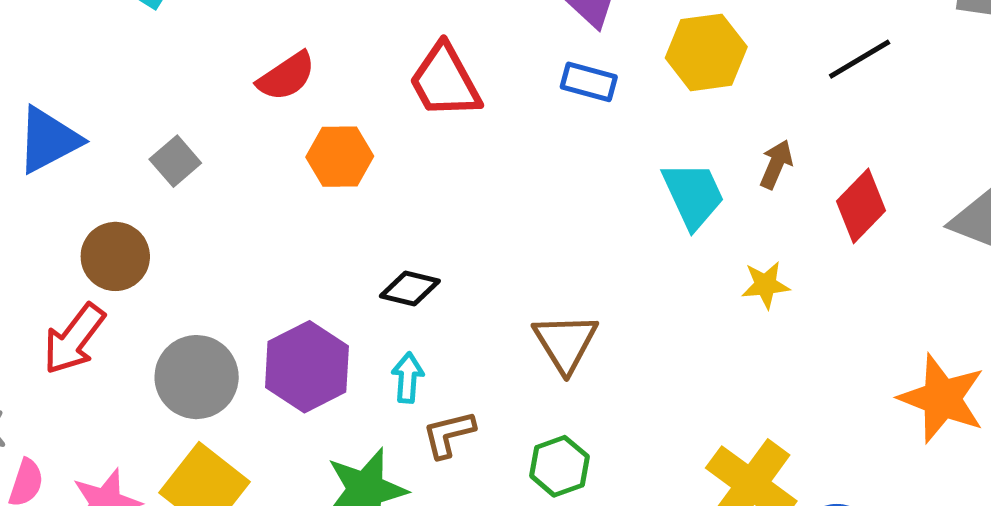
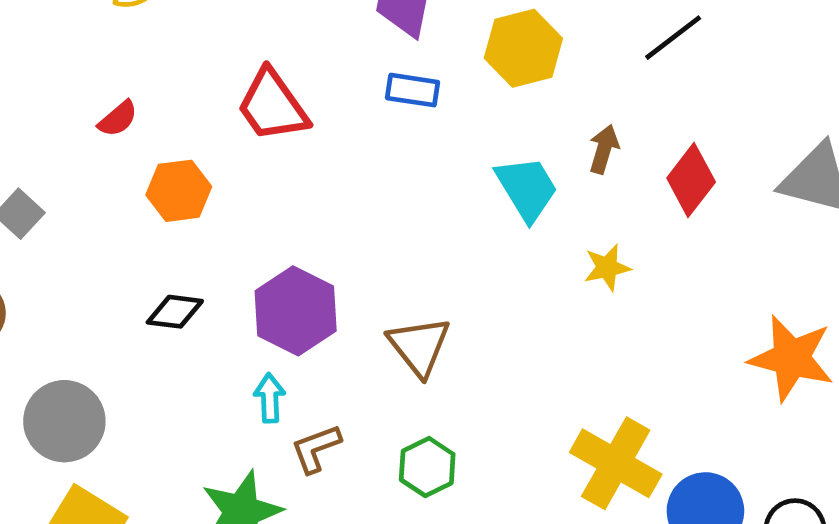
red semicircle: (286, 76) -> (118, 119), size x0.7
black diamond: (410, 288) -> (175, 312), moved
purple hexagon: (307, 367) -> (296, 311), moved

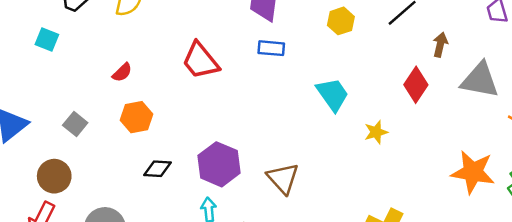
yellow hexagon: (523, 48) -> (341, 21), moved, size x0.7
brown arrow: (604, 149) -> (440, 45), moved
orange hexagon: (179, 191) -> (136, 117), moved

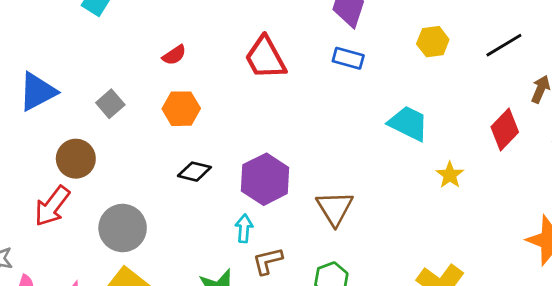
cyan trapezoid: (333, 94) -> (408, 123), turned -39
yellow star: (376, 132) -> (450, 175), turned -30

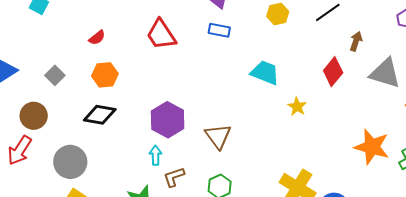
black diamond: (194, 172) -> (100, 115), moved, size x1.4

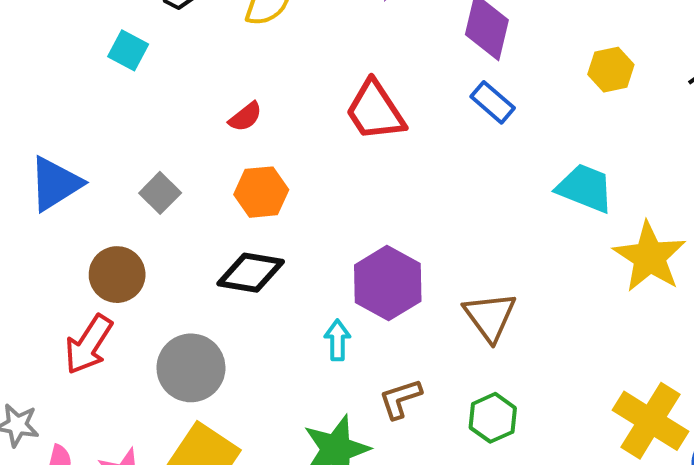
blue rectangle: (219, 30) -> (493, 102), turned 30
yellow star: (297, 107) -> (650, 257), size x1.8
cyan arrow: (156, 155) -> (337, 340), moved

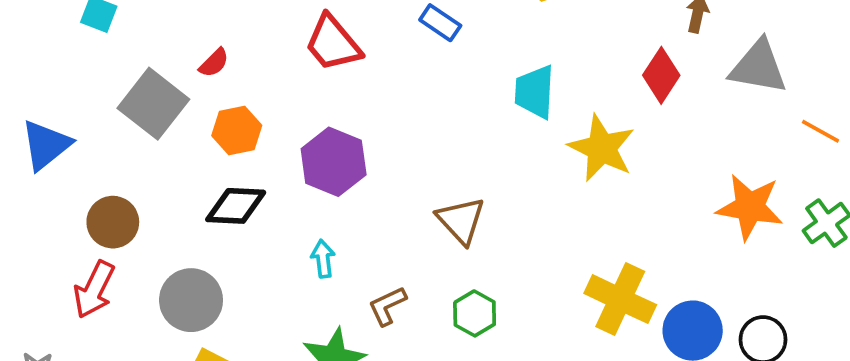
cyan trapezoid: (585, 188) -> (535, 92), turned -102
gray square: (160, 193) -> (153, 104), moved, size x1.8
purple hexagon: (388, 283) -> (334, 162), moved

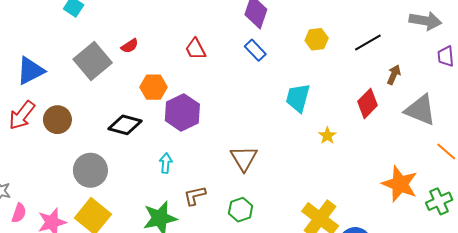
red trapezoid: (333, 43) -> (195, 49), size x0.7
orange hexagon: (237, 130) -> (153, 87), moved
yellow star: (602, 148) -> (327, 136), size x0.5
red arrow: (94, 290) -> (22, 115), moved

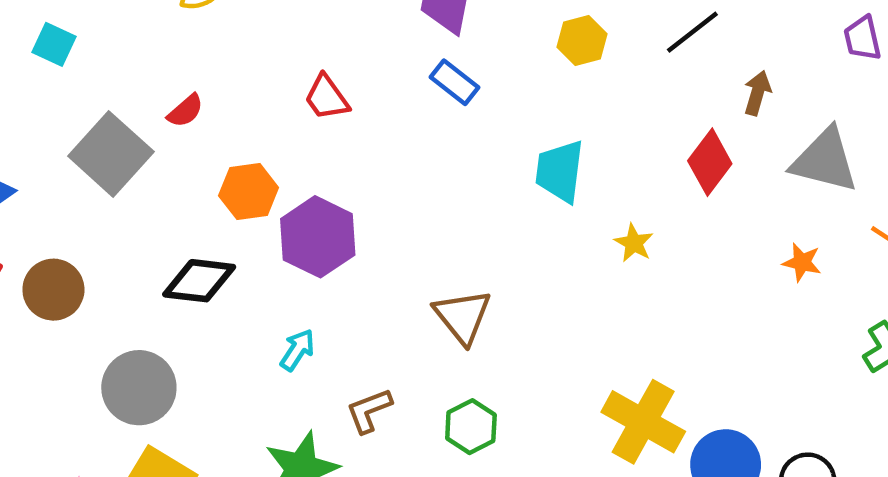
cyan arrow: (166, 163) -> (297, 350), turned 36
orange star: (400, 184) -> (802, 262), moved, size x0.5

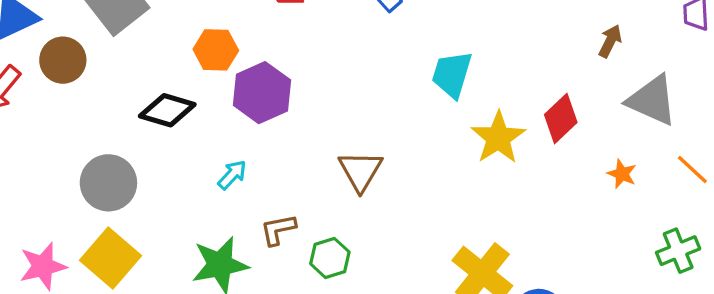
red diamond: (710, 162) -> (561, 118), moved
yellow star: (634, 243) -> (498, 138), size x1.8
brown circle: (53, 290) -> (63, 60), moved
green hexagon: (471, 427) -> (330, 258), moved

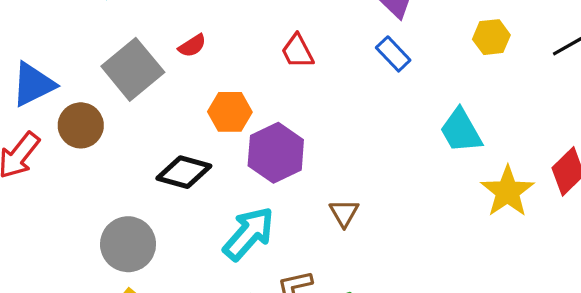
cyan trapezoid: (452, 74) -> (461, 131), turned -45
brown triangle: (360, 171) -> (344, 213), moved, size x0.7
cyan arrow: (232, 175) -> (249, 234), size x1.8

